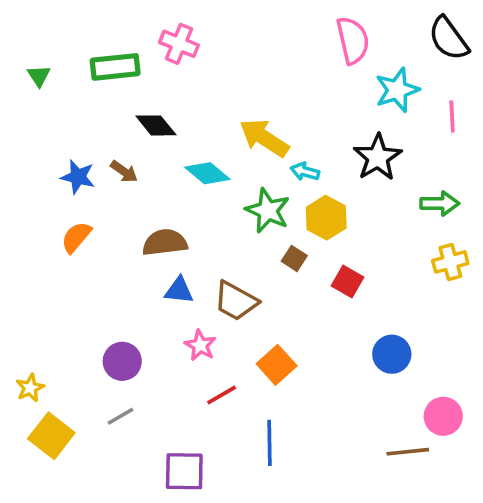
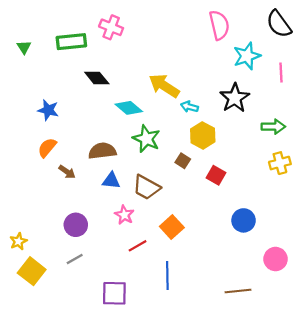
brown arrow: (124, 172) -> (67, 172), moved
green star: (268, 211) -> (146, 139), moved
brown line: (408, 452) -> (238, 291), moved

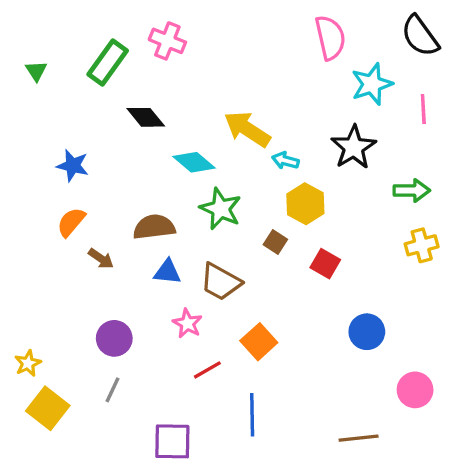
green rectangle: (71, 42) -> (108, 63), turned -48
gray line: (75, 259) -> (113, 390), turned -35

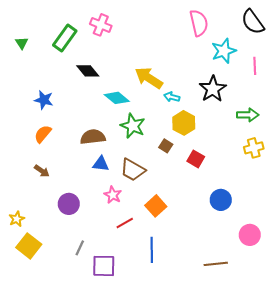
brown arrow: (101, 259) -> (42, 171), moved
gray line: (113, 390) -> (80, 248), moved

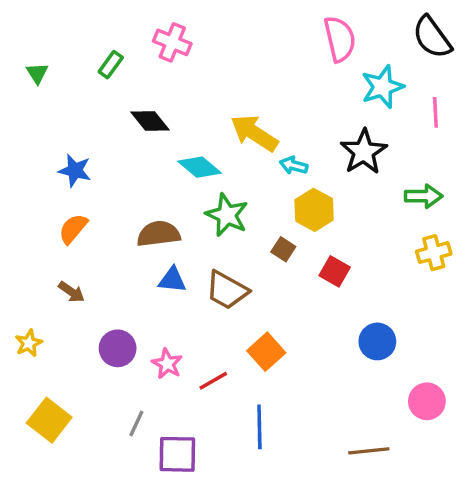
green rectangle: (65, 38) -> (111, 65), size x0.6
pink star: (113, 195) -> (167, 364), moved
yellow star: (17, 219) -> (29, 343), moved

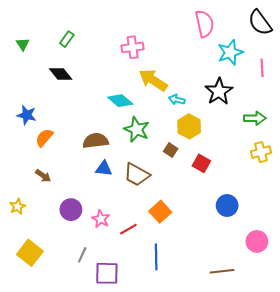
pink cross: (172, 42) -> (133, 47), moved, turned -30
black diamond: (150, 121) -> (61, 74), moved
blue star: (75, 171) -> (27, 115), moved

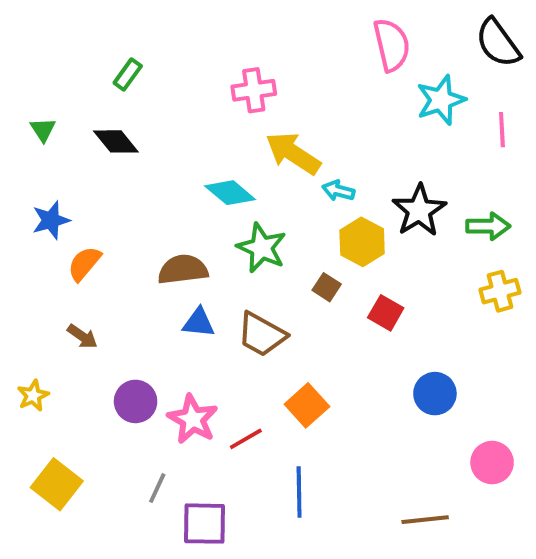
green triangle: (23, 44) -> (43, 130), moved
black star: (219, 91) -> (419, 210), moved
blue star: (27, 115) -> (51, 220), turned -30
pink star: (101, 219) -> (193, 419), size x1.4

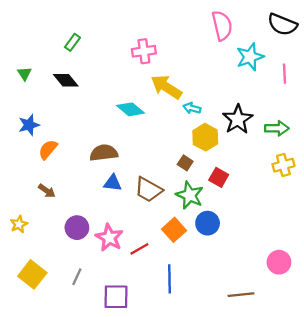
black semicircle: (498, 43) -> (282, 24), turned -32
green star: (262, 248) -> (190, 195), moved
blue circle: (435, 394) -> (208, 223), moved
gray line: (157, 488) -> (77, 277), moved

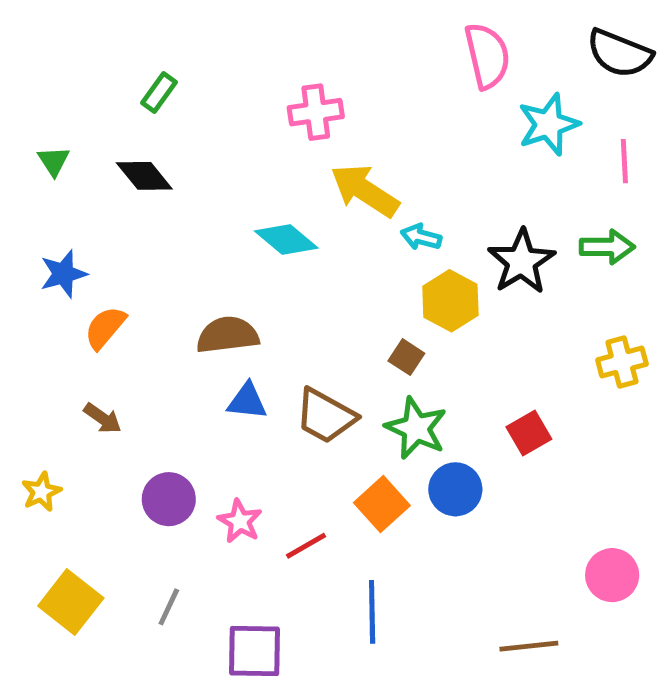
green arrow: (277, 128) -> (607, 247), moved
red square: (219, 177) -> (529, 433), moved, turned 30
pink star: (109, 238) -> (240, 521), size x0.7

